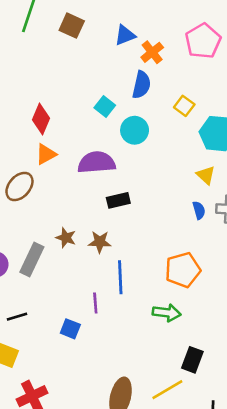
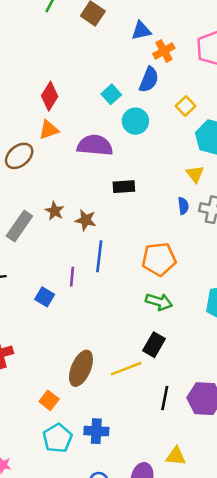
black rectangle: (118, 200) -> (124, 187), moved
green arrow: (167, 313) -> (159, 302), moved

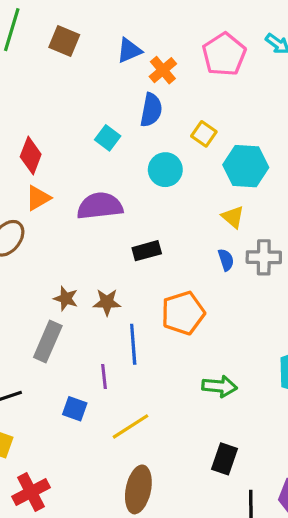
cyan circle: (135, 121) -> (165, 170), moved
gray rectangle: (19, 226) -> (48, 342), moved
orange pentagon: (159, 259) -> (183, 313), moved
black rectangle: (154, 345) -> (224, 459), moved
yellow line: (126, 369) -> (130, 426), moved

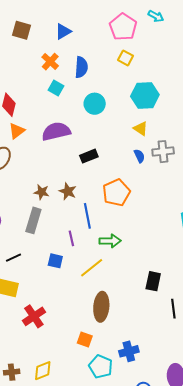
orange cross: (163, 70) -> (50, 62), moved
yellow square: (204, 134) -> (125, 58), moved
brown star: (107, 302) -> (68, 191), turned 30
green arrow: (220, 386) -> (110, 241), moved

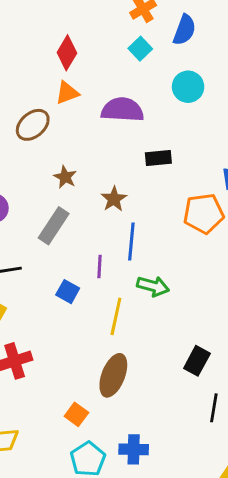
brown star: (42, 192) -> (65, 177), moved
orange pentagon: (116, 193) -> (204, 214), moved
yellow line: (92, 268) -> (116, 316), turned -55

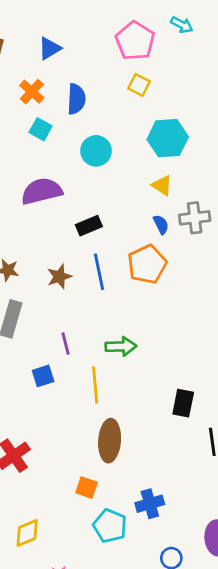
brown star: (114, 199) -> (59, 277), turned 30
blue line: (131, 242) -> (99, 272), moved
blue square: (68, 292) -> (43, 376), turned -30

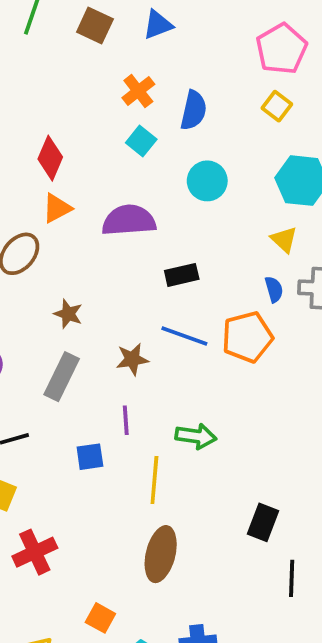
blue triangle: (50, 48) -> (158, 25), moved
blue line: (99, 272) -> (184, 336), turned -68
brown star: (59, 277) -> (132, 359), moved
orange square: (87, 488) -> (100, 618), moved

